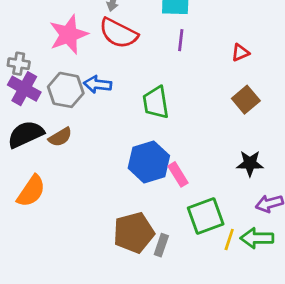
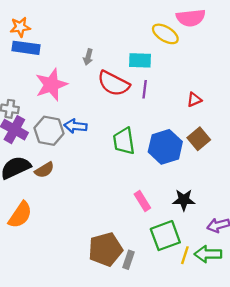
red semicircle: (118, 33) -> (114, 83), moved
blue hexagon: (149, 162) -> (165, 147), moved
black star: (250, 163) -> (184, 200), moved

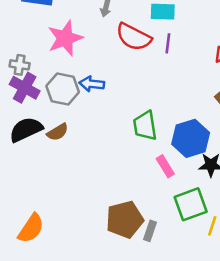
green trapezoid: (124, 141) -> (145, 126), moved
blue hexagon: (165, 147) -> (191, 138), moved
orange semicircle: (20, 215) -> (31, 228), moved

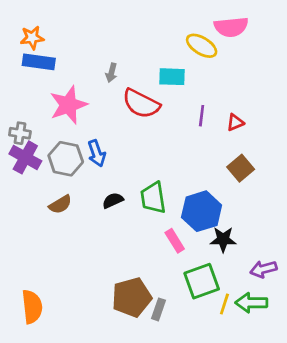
purple line: (168, 43) -> (202, 116), moved
blue arrow: (92, 84) -> (97, 153), turned -115
black semicircle: (26, 130) -> (113, 200), moved, size x0.6
orange semicircle: (31, 228) -> (32, 307), turned -40

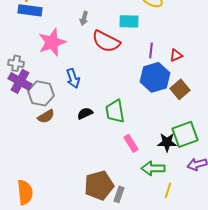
gray hexagon: (66, 159) -> (41, 93), moved
blue hexagon: (202, 211) -> (155, 77), moved
green square: (202, 281) -> (185, 134), moved
green arrow: (251, 303) -> (153, 168), moved

